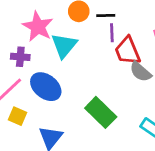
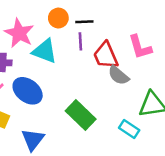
purple line: (112, 33) -> (80, 41), moved
cyan triangle: (64, 46) -> (45, 51), turned -48

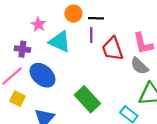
pink star: (19, 33) -> (38, 24), size x0.6
gray semicircle: (118, 75) -> (139, 66), moved

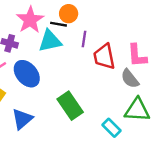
black line: (96, 18) -> (58, 24), moved
pink star: (38, 24) -> (30, 20), size x1.6
cyan triangle: (60, 42) -> (50, 41), turned -45

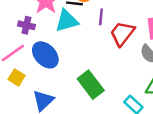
red trapezoid: (104, 57) -> (122, 33), turned 52

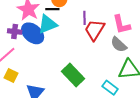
purple line: (101, 17) -> (84, 18), moved
blue ellipse: (45, 55) -> (33, 33), moved

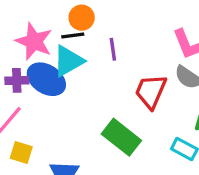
purple line: (84, 18) -> (113, 49), moved
red trapezoid: (95, 30) -> (151, 91), moved

